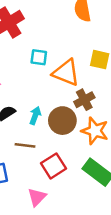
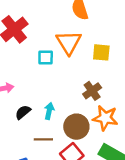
orange triangle: (66, 73) -> (69, 42), moved, turned 44
brown circle: (62, 121) -> (76, 127), moved

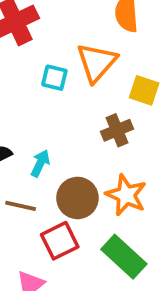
brown cross: (92, 91) -> (117, 130), moved

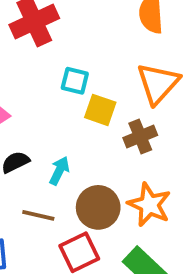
orange triangle: (97, 62) -> (158, 83), moved
yellow square: (144, 90) -> (100, 110), moved

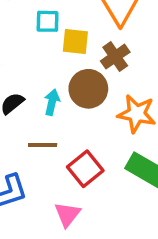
brown circle: (98, 207) -> (88, 89), moved

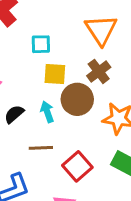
yellow square: (75, 41) -> (55, 74), moved
cyan arrow: (52, 102) -> (47, 112), turned -30

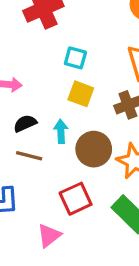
brown circle: (77, 99) -> (94, 149), moved
brown line: (41, 148) -> (29, 156), moved

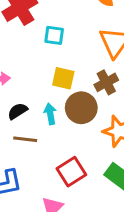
cyan square: (75, 58) -> (54, 35), moved
brown circle: (94, 149) -> (81, 108), moved

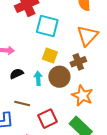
cyan square: (54, 35) -> (47, 26), size x1.6
brown line: (25, 139) -> (22, 104), moved

